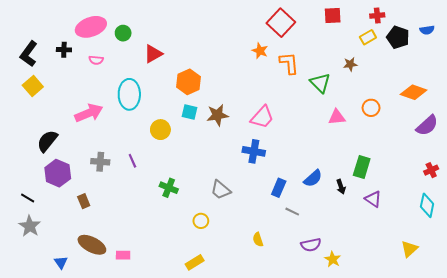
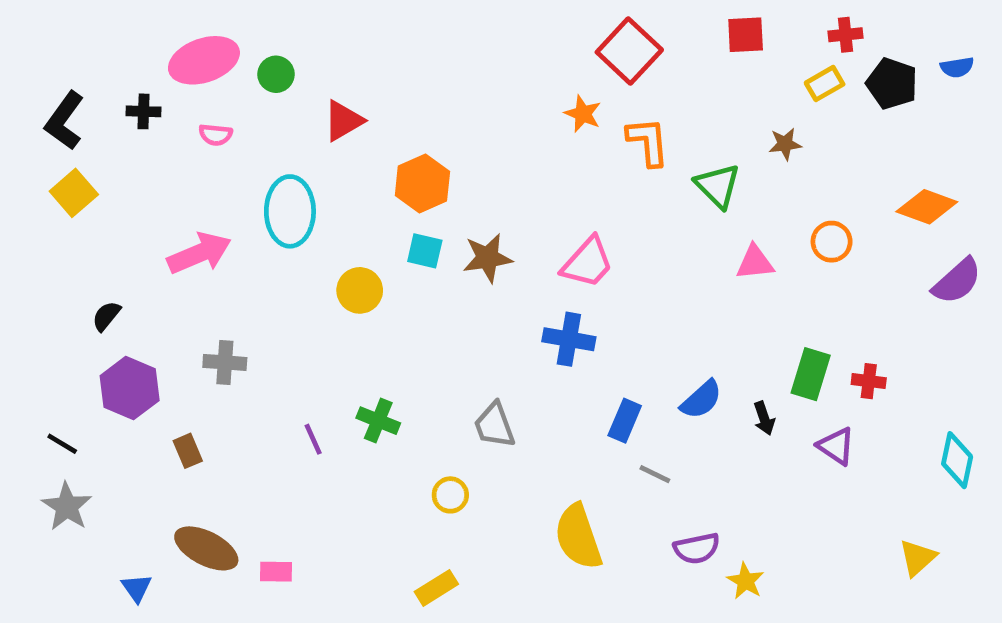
black semicircle: (47, 141) -> (106, 316), size x0.6
purple line: (132, 161) -> (313, 439), moved
red cross: (431, 170) -> (869, 381), moved, turned 32
gray trapezoid: (221, 190) -> (494, 425), turned 30
yellow semicircle: (258, 240) -> (578, 537), size x2.0

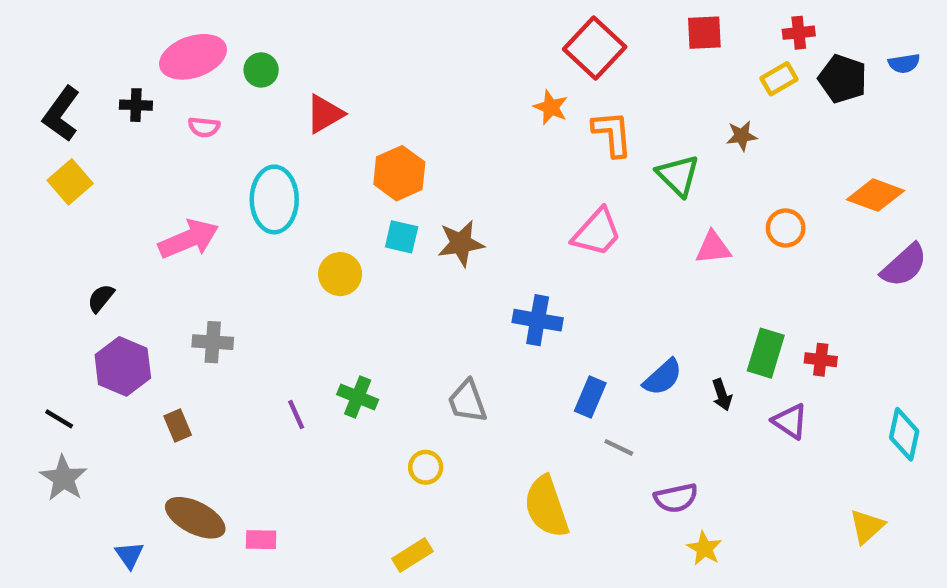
pink trapezoid: (587, 263) -> (597, 232), moved
purple semicircle: (697, 548) -> (676, 498), moved

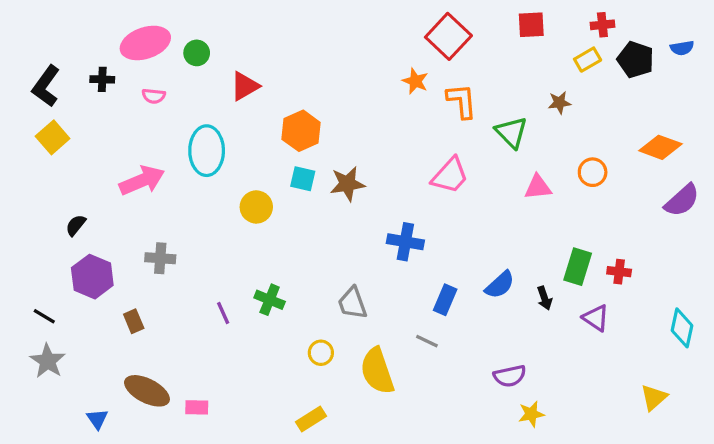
gray line: (619, 447) -> (427, 341), moved
yellow semicircle: (546, 507) -> (377, 371), moved
yellow star: (704, 548) -> (531, 414), turned 30

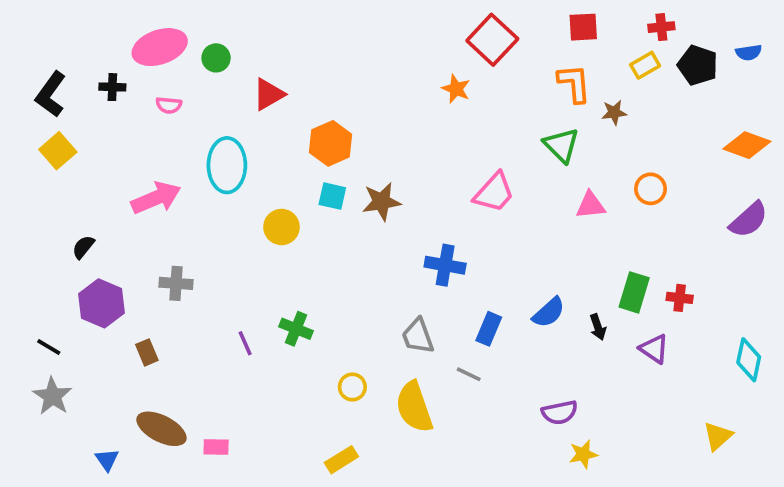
orange L-shape: (462, 101) -> (574, 83), moved
orange diamond: (660, 147) -> (747, 145), moved
gray trapezoid: (352, 303) -> (418, 336), moved

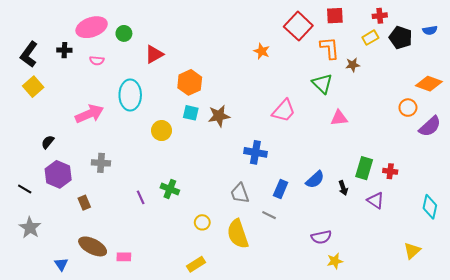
red square: (492, 40) -> (298, 26), moved
orange circle: (651, 189) -> (408, 108), moved
black line: (49, 347) -> (25, 189), moved

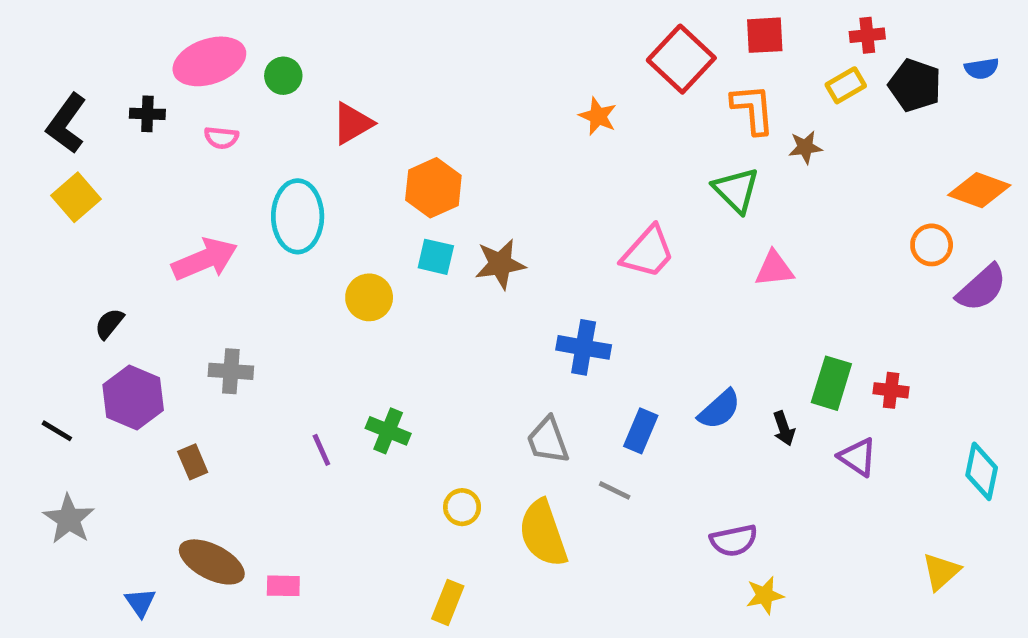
yellow rectangle: (196, 264) -> (448, 602), turned -36

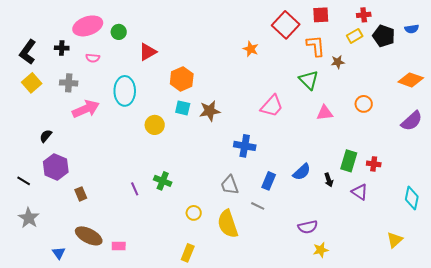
orange circle: (932, 245) -> (364, 104), moved
gray cross: (231, 371) -> (69, 83), moved

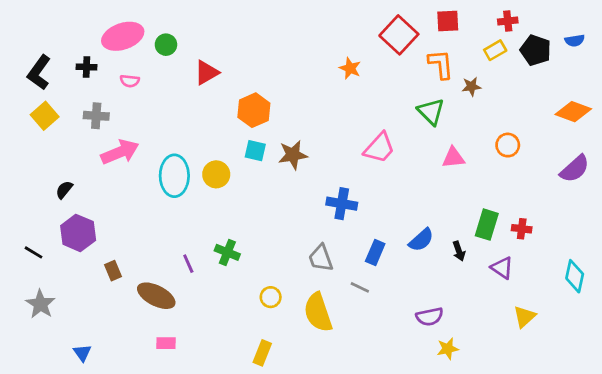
cyan ellipse: (125, 91) -> (174, 176), moved
brown ellipse: (89, 236) -> (156, 296), moved
yellow triangle: (395, 240) -> (524, 317), moved

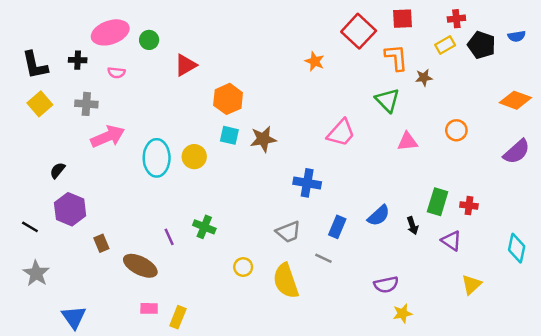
black L-shape: (39, 73) -> (35, 65), turned -48
gray trapezoid: (321, 258) -> (288, 232), turned -92
blue triangle: (82, 353) -> (74, 317), size x1.5
yellow rectangle: (262, 353) -> (178, 317), moved

